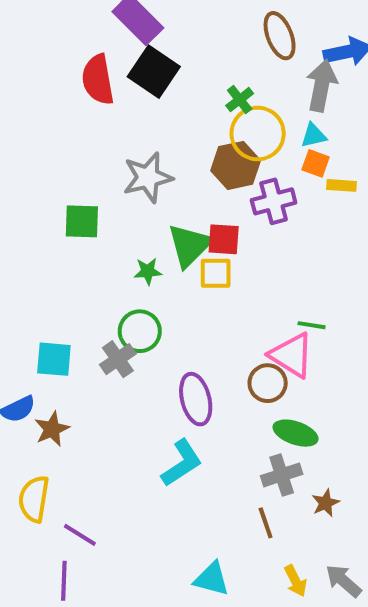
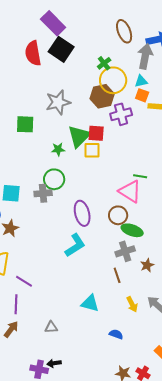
gray cross: (118, 359) -> (43, 193), turned 30
brown circle: (268, 383) -> (118, 215), moved

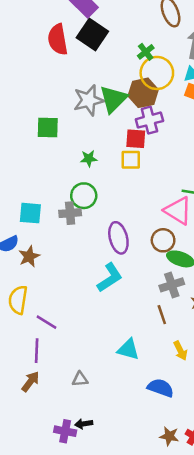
purple cross: (121, 114) -> (149, 120), moved
green triangle: (79, 136) -> (113, 99), moved
blue semicircle: (116, 334) -> (161, 388), size x1.5

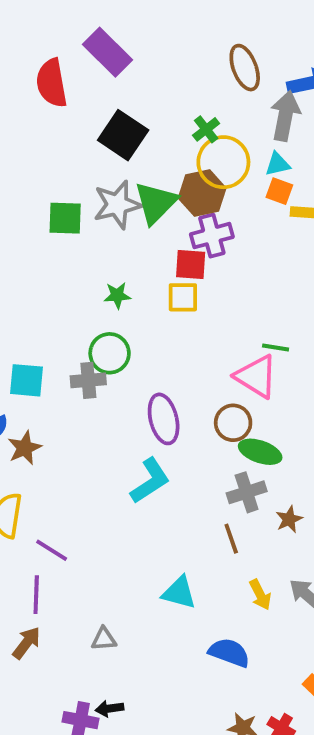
black square: (92, 35) -> (123, 135), moved
red semicircle: (58, 39) -> (52, 83), moved
green square: (48, 128) -> (65, 218), moved

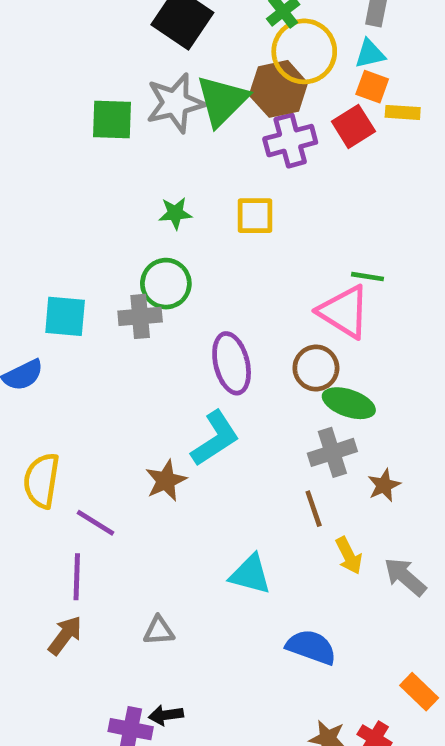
red square: (191, 264) -> (353, 126), moved, turned -36
brown star: (25, 448) -> (166, 481), moved
yellow arrow: (260, 595) -> (349, 556), moved

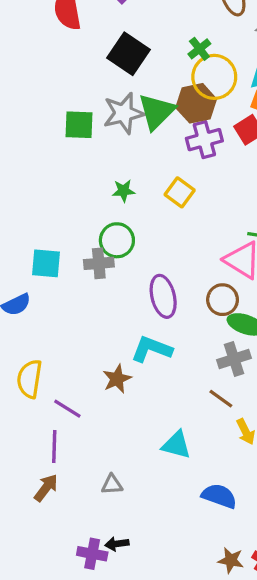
yellow square: (255, 216) -> (180, 192), turned 36
cyan L-shape: (215, 438) -> (152, 349), turned -126
brown line: (314, 509) -> (221, 399), turned -35

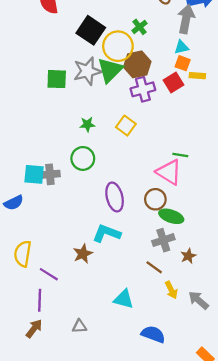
yellow circle: (214, 77) -> (118, 46), moved
gray cross: (99, 263) -> (50, 174), moved

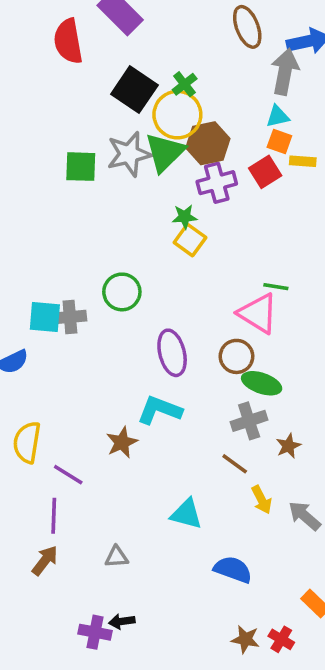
green cross: (139, 27) -> (185, 84), moved
green star: (87, 124) -> (185, 217), moved

